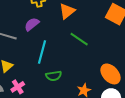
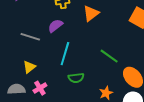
green line: (79, 39) -> (109, 56), moved

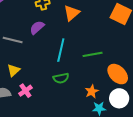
cyan line: (65, 54) -> (61, 50), moved
green line: (109, 56) -> (93, 54), turned -42

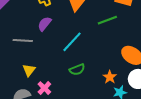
cyan line: (61, 50) -> (72, 42), turned 40
green line: (93, 54) -> (107, 20), moved

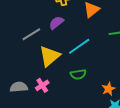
gray line: (23, 41) -> (31, 34), turned -48
yellow triangle: (29, 70) -> (50, 56), moved, size x1.6

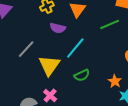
purple semicircle: (56, 23) -> (58, 28), moved, turned -112

